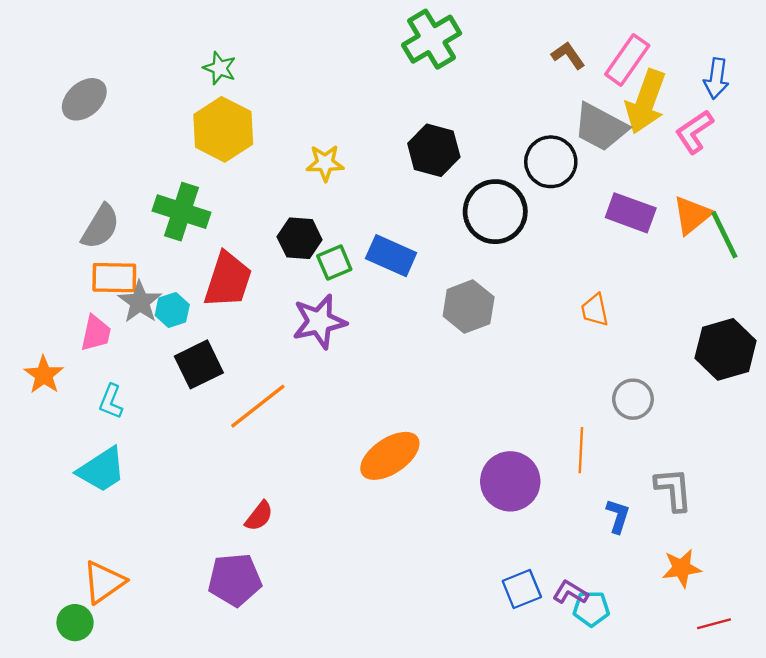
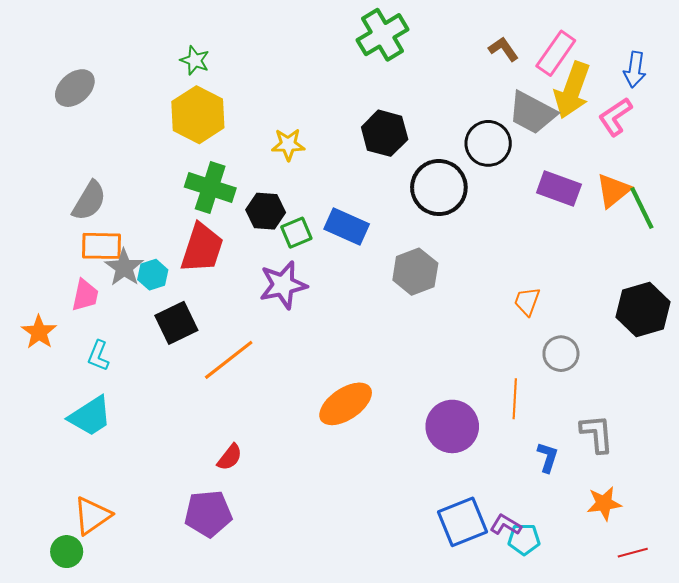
green cross: (181, 212) -> (210, 188), moved
orange trapezoid: (595, 310) -> (527, 301), moved, turned 32
blue square: (522, 589) -> (462, 522), size x1.4

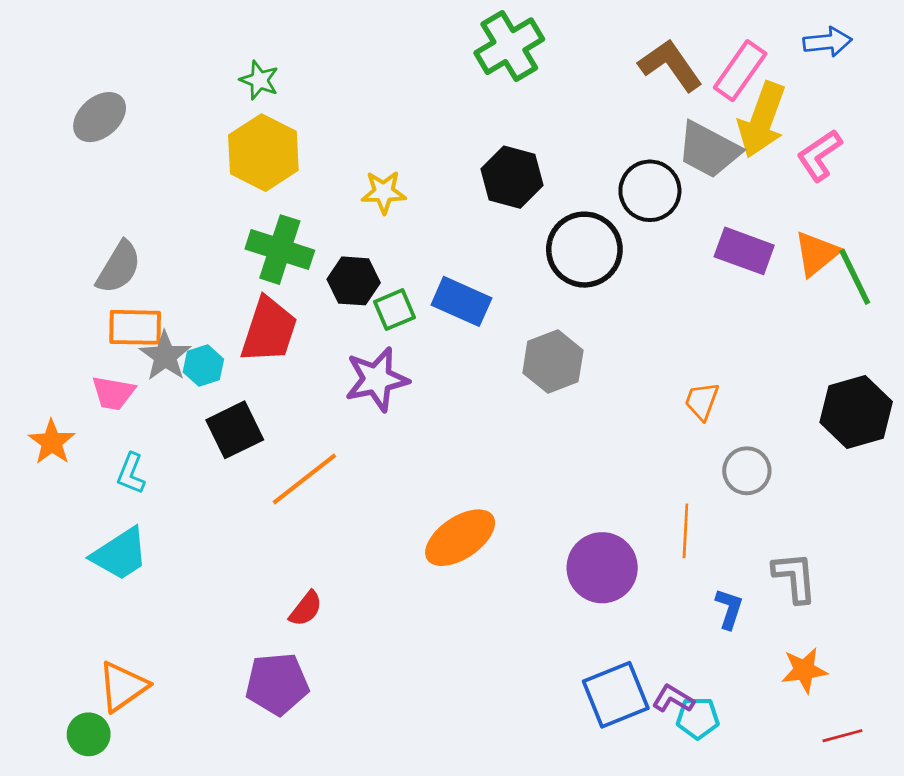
brown L-shape: (504, 49) -> (670, 65), size x1.6
blue arrow: (635, 70) -> (827, 42), moved, turned -104
pink trapezoid: (85, 295) -> (113, 393), turned 88

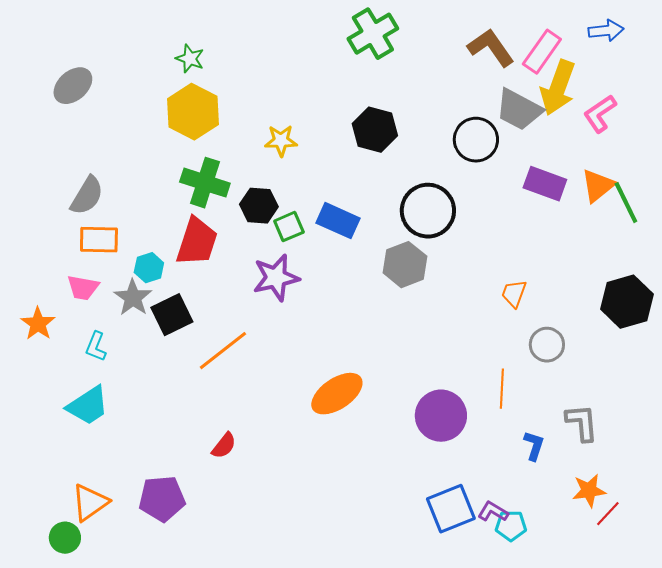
black circle: (584, 250) -> (428, 211), moved
gray star: (165, 356) -> (133, 298), moved
purple pentagon: (277, 684) -> (162, 499), moved
red line: (842, 736) -> (608, 514), moved, turned -32

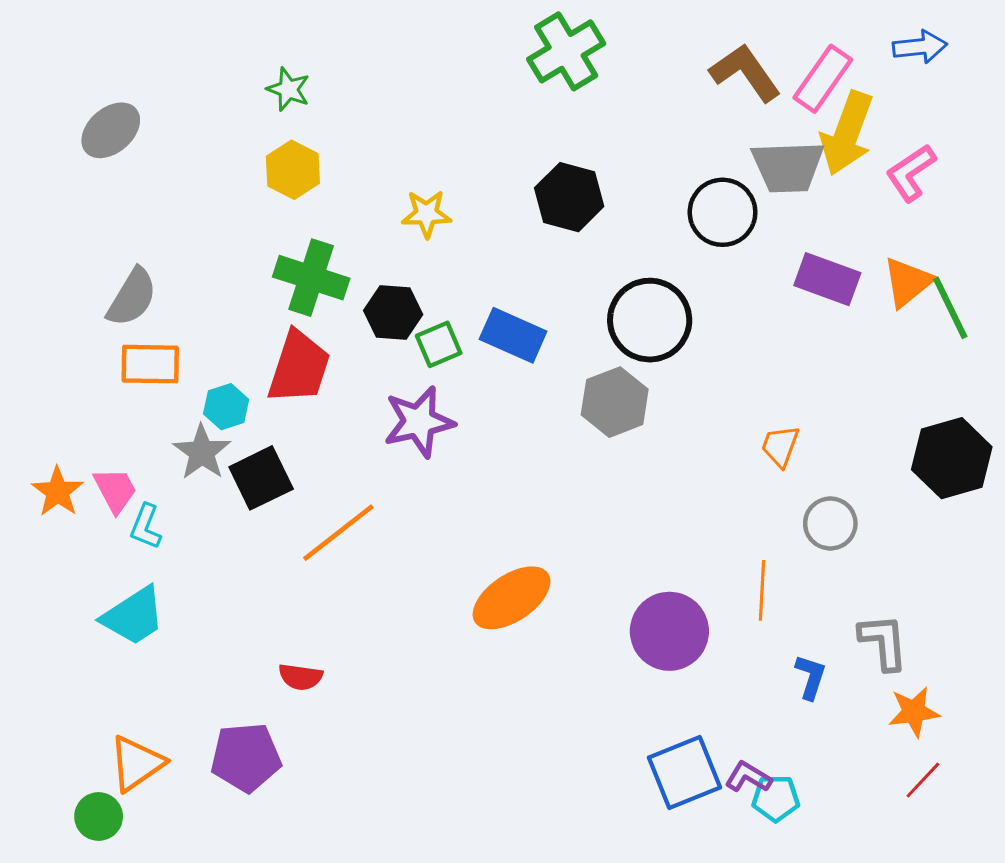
gray trapezoid: (519, 110) -> (788, 167), turned -30
yellow hexagon: (193, 112) -> (293, 170), size x0.7
pink trapezoid: (83, 288) -> (115, 490), moved, turned -128
red semicircle: (224, 446) -> (300, 677), moved, turned 60
orange star: (589, 491) -> (914, 712), moved

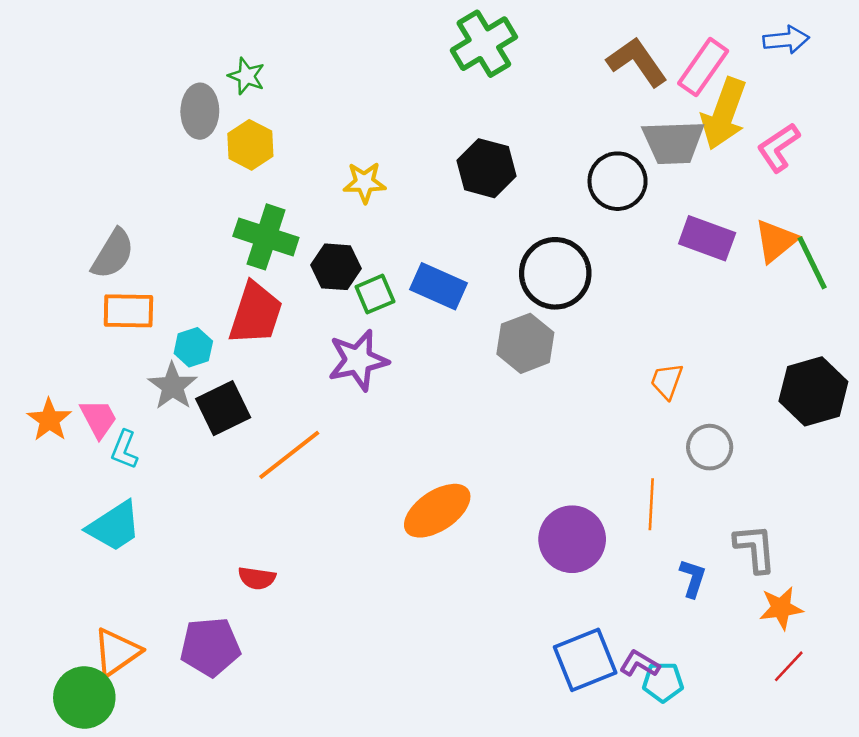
gray ellipse: (111, 130) -> (200, 111), moved, turned -48
green circle: (99, 816) -> (84, 697), size x1.5

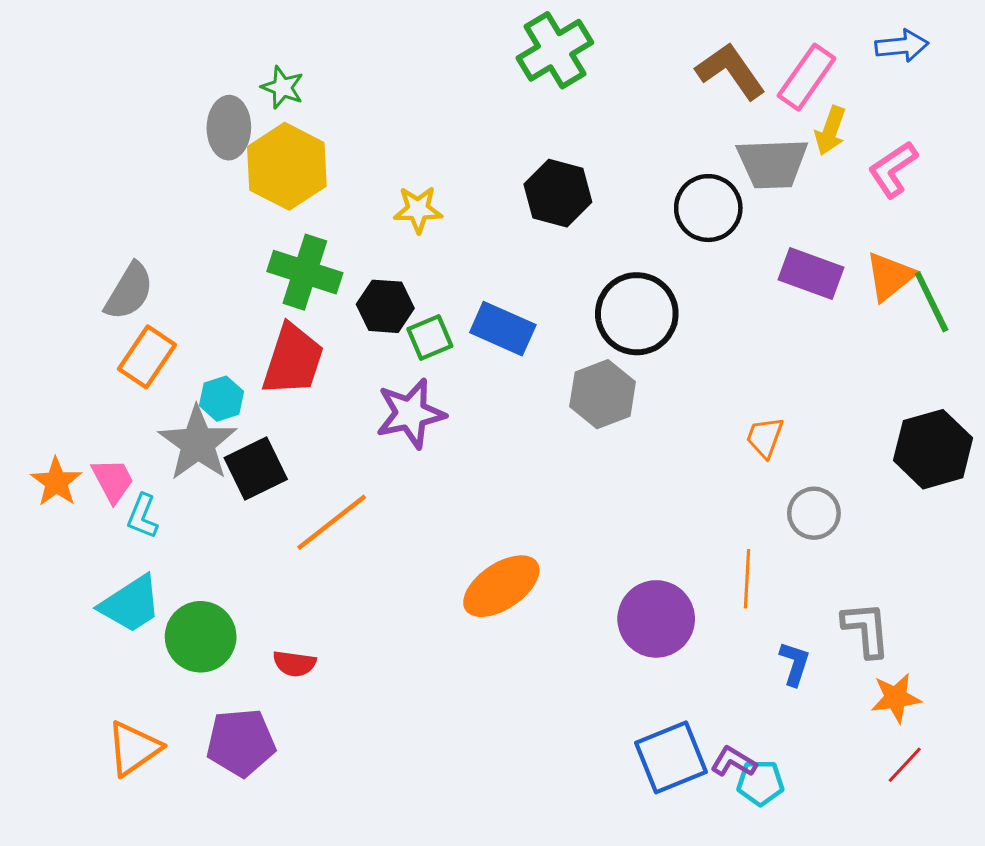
yellow arrow: (724, 114) -> (830, 131), size x0.6
yellow hexagon: (250, 145) -> (287, 166), size x1.5
orange rectangle: (128, 311) -> (147, 357), turned -57
gray star: (173, 386) -> (198, 443), size x1.4
green circle: (84, 697) -> (201, 637), moved

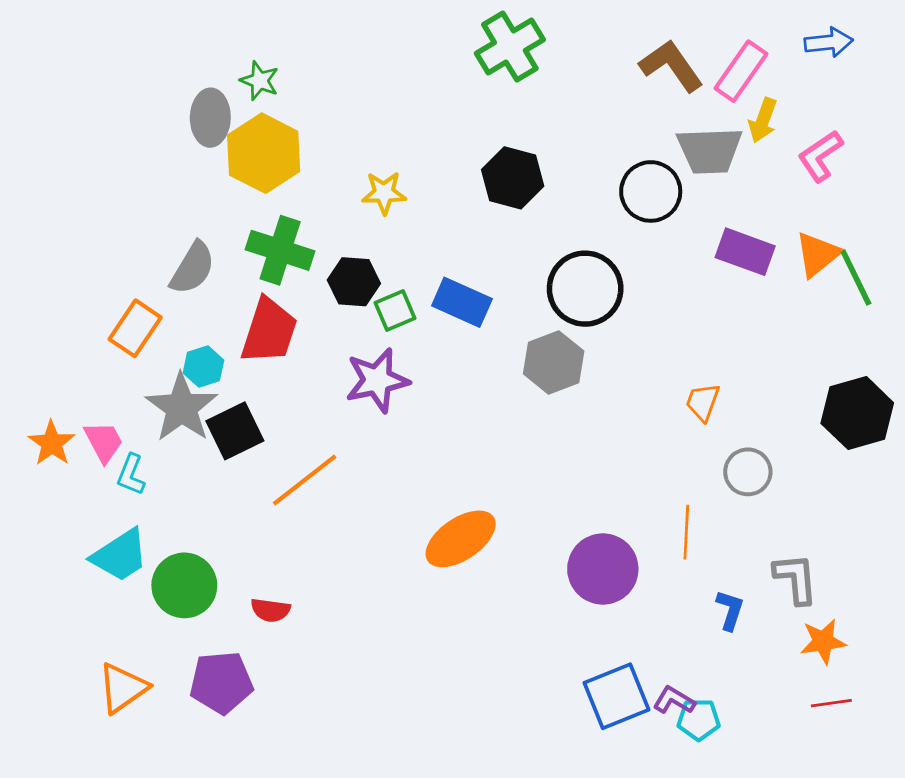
gray semicircle: (129, 291) -> (193, 268), moved
red line: (905, 765) -> (831, 703), turned 39

